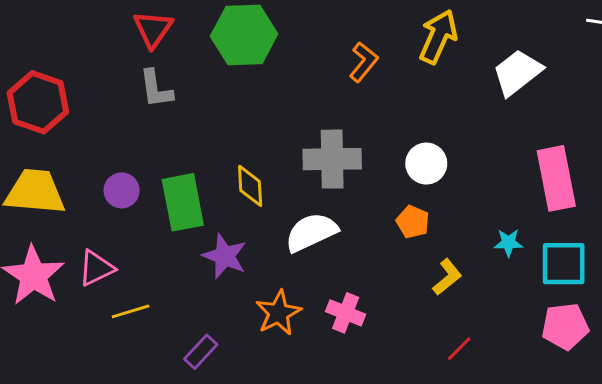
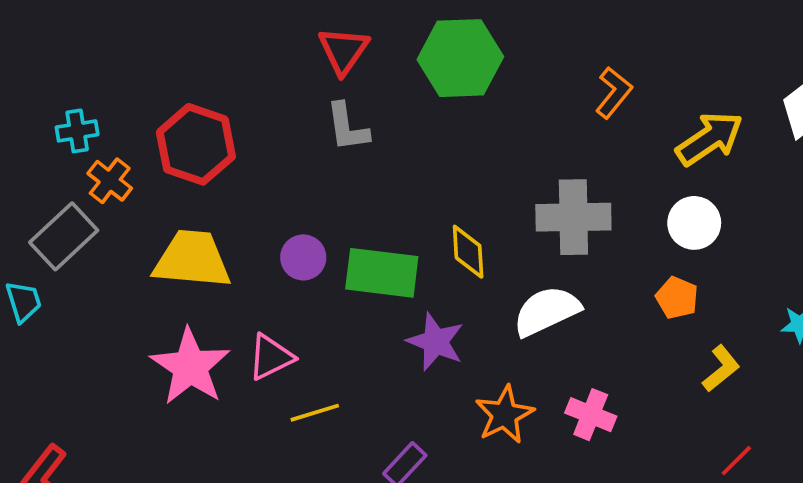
yellow arrow: (438, 37) -> (710, 139), moved, turned 32
green rectangle: (183, 202) -> (382, 273), turned -72

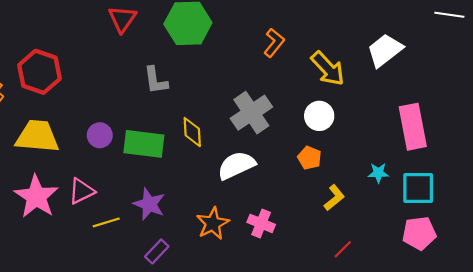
gray L-shape: (347, 127) -> (156, 80), moved
yellow arrow: (710, 139) -> (328, 69), turned 81
gray cross: (573, 217) -> (251, 113), turned -33
purple star: (435, 342) -> (149, 204), moved

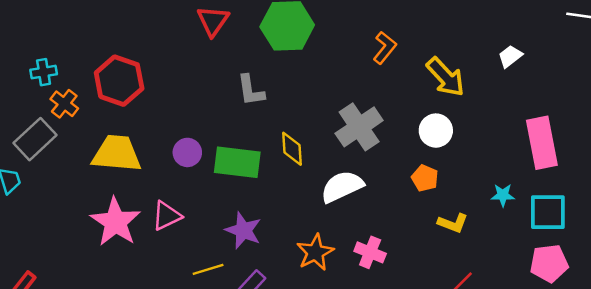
white trapezoid: (385, 50) -> (510, 56), size x0.6
yellow L-shape: (334, 198) -> (453, 223), turned 60
yellow line: (106, 222) -> (208, 269), moved

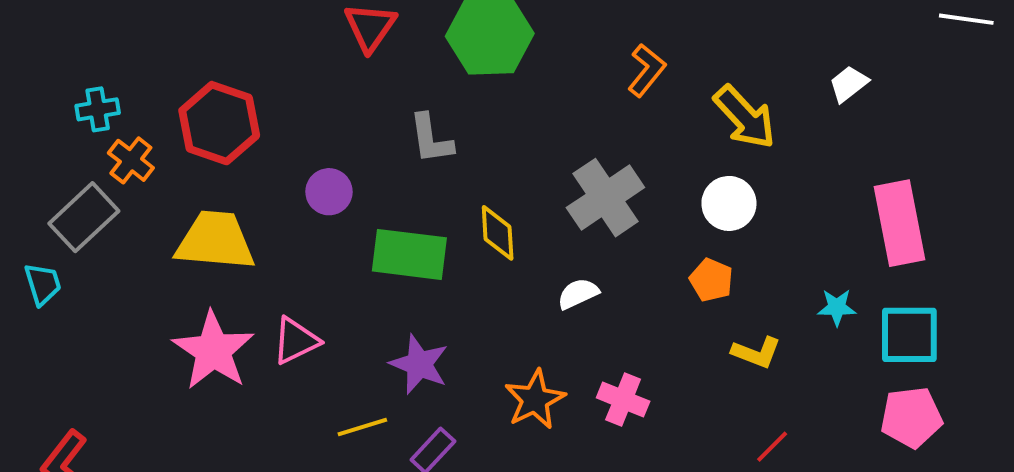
purple circle: (187, 152) -> (329, 192), moved
white semicircle: (342, 187) -> (578, 294), size x0.6

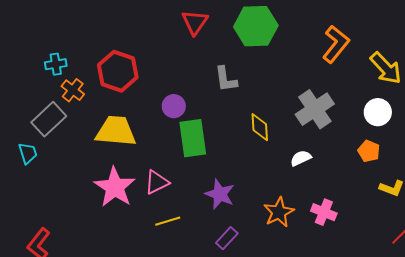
orange L-shape: (647, 70) -> (336, 44), size x1.4
green rectangle: (409, 254) -> (193, 138), moved, turned 75
yellow line: (362, 427) -> (168, 221), moved

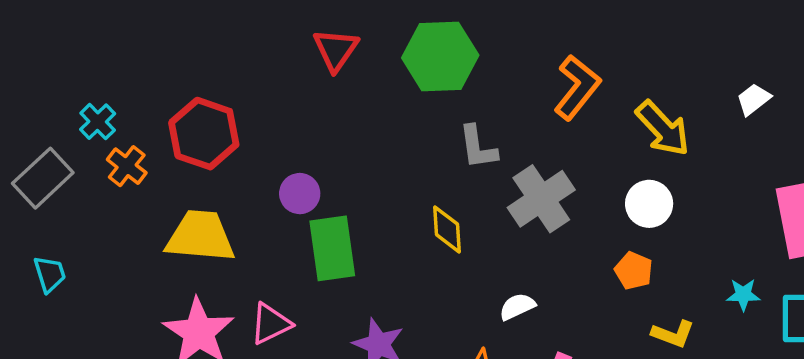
cyan cross: (56, 64) -> (98, 122), turned -35
gray L-shape: (226, 79) -> (478, 147), moved
gray rectangle: (49, 119) -> (43, 178), moved
white semicircle: (301, 158) -> (517, 307), moved

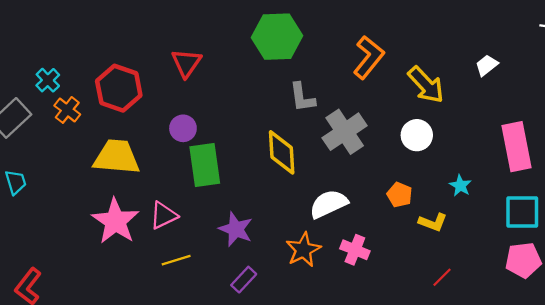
red triangle: (336, 50) -> (186, 63), moved
yellow diamond: (447, 229) -> (282, 152), size x1.4
orange pentagon: (634, 271) -> (400, 195), moved
cyan star: (743, 295) -> (460, 186), moved, turned 30
white semicircle: (517, 307) -> (329, 204), size x1.6

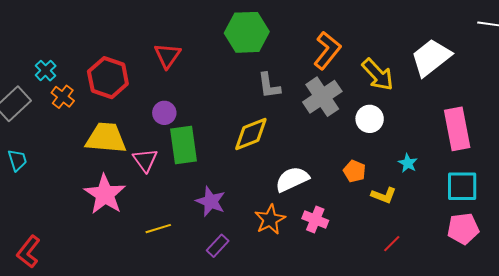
white trapezoid: (487, 65) -> (431, 57), size x2.0
gray cross: (345, 132) -> (322, 97), moved
yellow diamond: (282, 152) -> (251, 134), turned 72
pink triangle: (164, 215) -> (145, 160), moved, turned -40

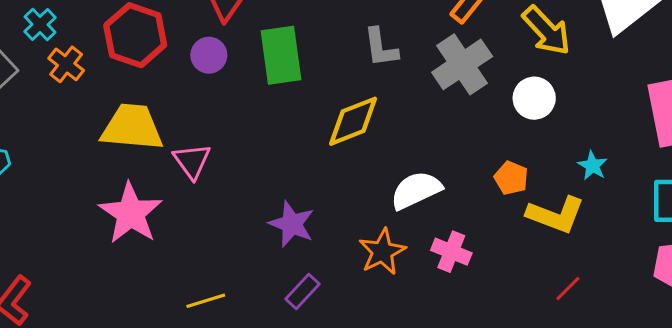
purple circle: (164, 113) -> (209, 55), moved
green rectangle: (183, 145) -> (281, 55), moved
yellow L-shape: (384, 195) -> (556, 215), size x1.5
yellow line: (158, 229) -> (206, 301), moved

